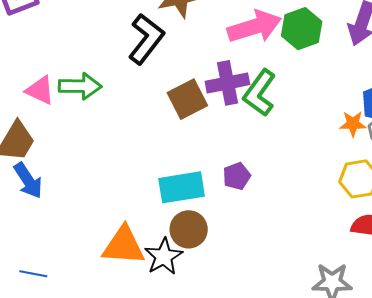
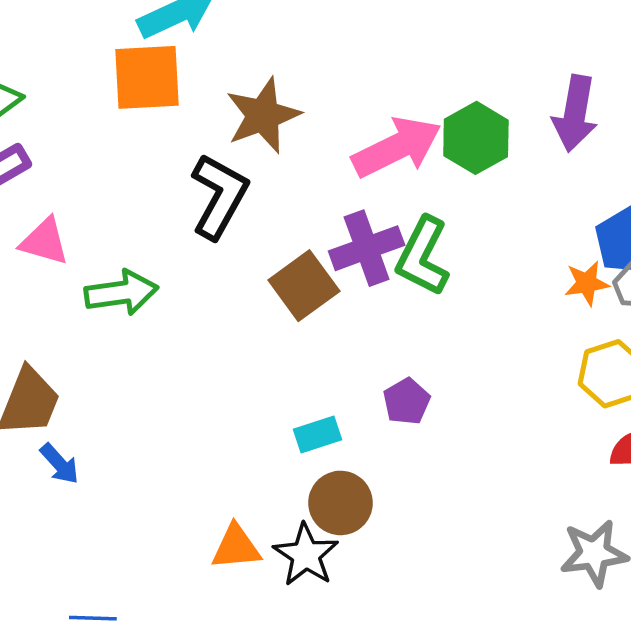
pink triangle: (40, 90) -> (45, 241), moved
blue arrow: (28, 181) -> (60, 464), size x0.7
cyan rectangle: (182, 187) -> (317, 435), size x0.6
orange triangle: (123, 246) -> (236, 547), size x0.7

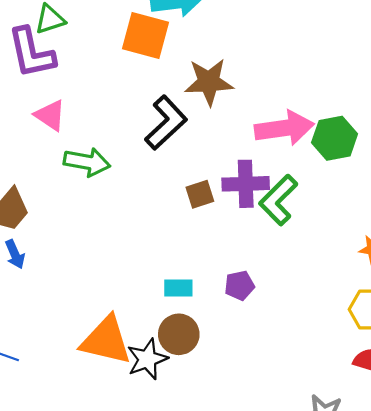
brown square: (304, 286) -> (200, 194), size x0.7
orange triangle: (236, 547) -> (106, 340), size x1.6

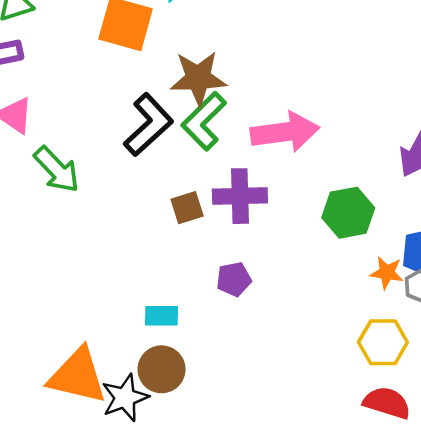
green hexagon: (335, 138) -> (348, 213), moved
green arrow: (87, 162) -> (57, 170), turned 36
green L-shape: (278, 200) -> (204, 121), moved
purple pentagon: (239, 285) -> (234, 279), moved

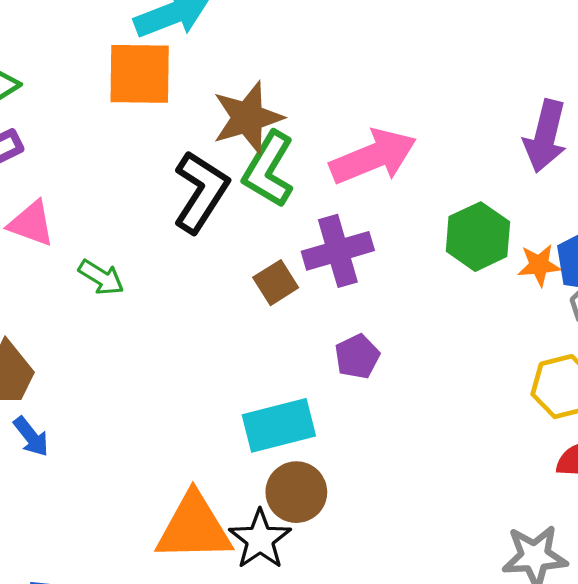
green arrow: (57, 170) -> (101, 277), size x0.7
orange star: (387, 273) -> (539, 265), moved
cyan rectangle: (161, 316) -> (279, 425), size x1.6

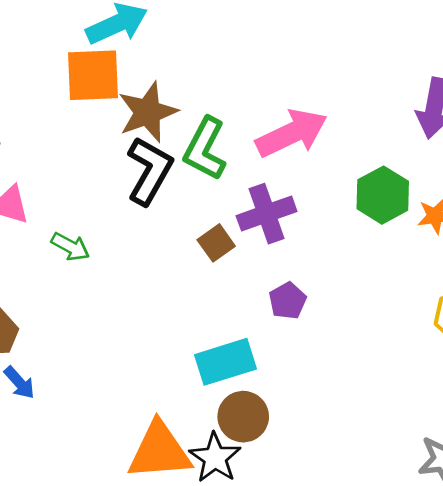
brown star: (248, 118) -> (148, 112), moved

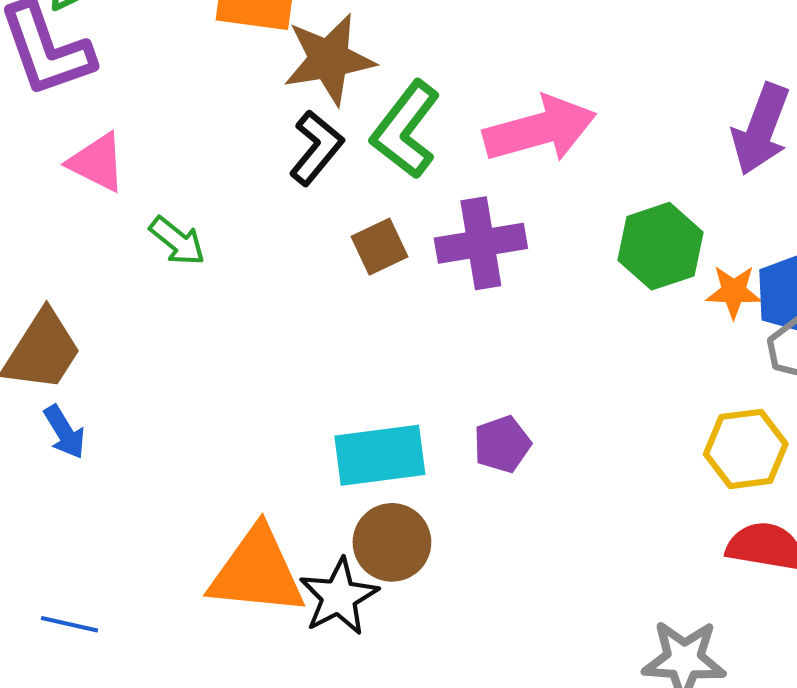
black L-shape: (149, 171) -> (316, 148), size x0.7
brown square: (216, 243) -> (380, 247), moved
purple pentagon: (288, 301) -> (502, 444), moved

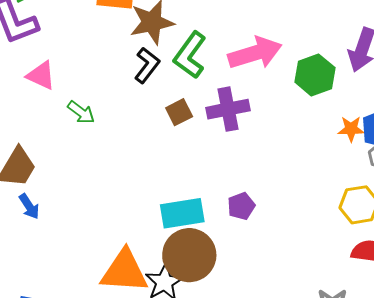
green hexagon: (661, 246) -> (315, 75), moved
brown circle: (392, 542) -> (189, 255), size x1.4

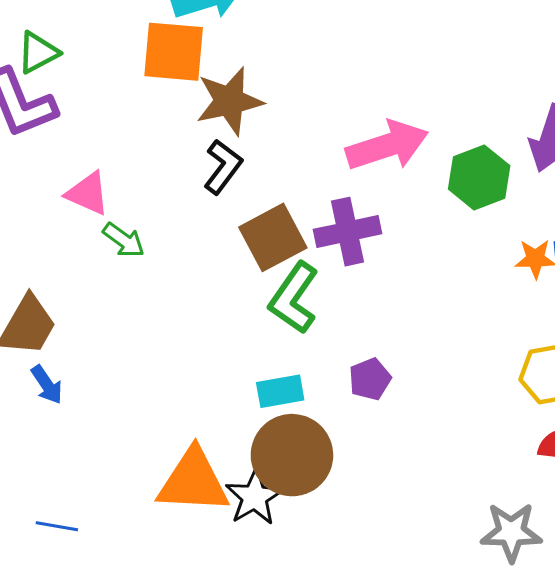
green L-shape: (190, 55) -> (294, 298), moved
pink triangle: (41, 75) -> (88, 193), moved
brown square: (179, 112) -> (273, 237), size x1.6
cyan rectangle: (182, 213) -> (280, 391), size x0.7

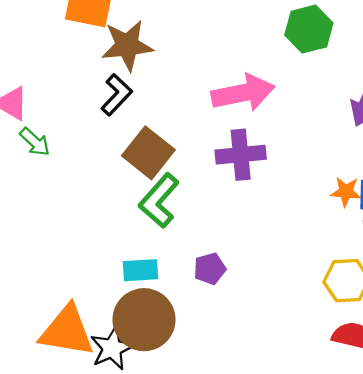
green hexagon: (479, 177) -> (309, 29), moved
purple cross: (348, 232) -> (241, 155), moved
brown square: (273, 237) -> (148, 153), turned -30

